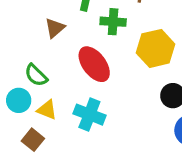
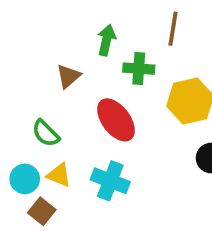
cyan circle: (19, 100) -> (25, 179), moved

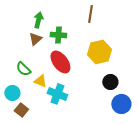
green arrow: (106, 40) -> (38, 20), moved
green cross: (139, 69) -> (58, 35), moved
yellow triangle: (59, 175) -> (40, 81), moved

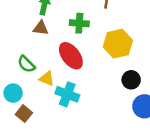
green cross: (58, 35) -> (79, 23), moved
brown triangle: (35, 39) -> (41, 28), turned 48

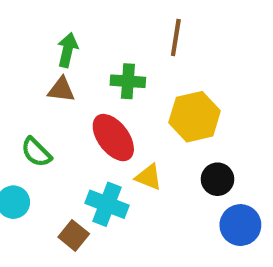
yellow triangle: (47, 79) -> (149, 177), moved
brown square: (24, 114) -> (74, 235), moved

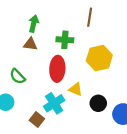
red ellipse: (113, 138) -> (57, 69), turned 40
black circle: (217, 179) -> (98, 103), moved
cyan cross: (107, 204) -> (54, 103), turned 36

